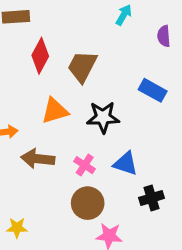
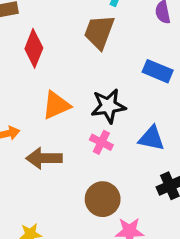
brown trapezoid: (82, 66) -> (99, 32), moved
blue triangle: (126, 164) -> (152, 138), moved
pink cross: (85, 165) -> (101, 142), moved

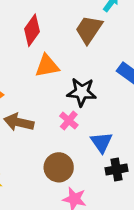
orange triangle: (56, 105) -> (47, 66), moved
blue triangle: (152, 138) -> (101, 142), moved, turned 30

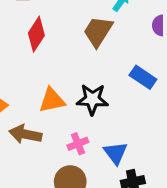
orange triangle: (47, 66) -> (52, 100), moved
pink cross: (69, 121) -> (78, 144), moved, turned 30

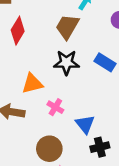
black star: (92, 99) -> (66, 63), moved
pink cross: (78, 144) -> (55, 107), moved, turned -35

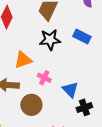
brown circle: (49, 149) -> (31, 105), moved

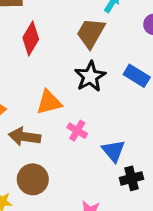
black star: (50, 40) -> (90, 77), turned -30
brown circle: (31, 105) -> (33, 179), moved

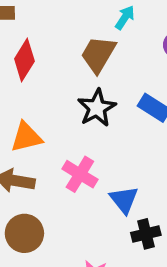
orange triangle: (49, 102) -> (26, 137), moved
pink cross: (77, 131) -> (80, 174), size x1.4

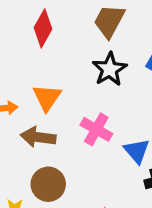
orange triangle: (26, 137) -> (47, 98), turned -40

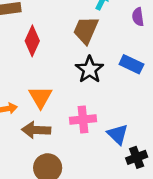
pink cross: (96, 129) -> (83, 120), turned -30

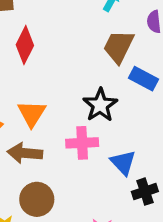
brown trapezoid: (86, 30) -> (119, 47), moved
black star: (90, 69) -> (100, 105), moved

